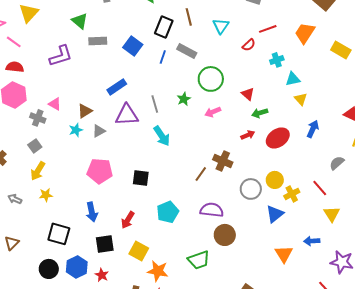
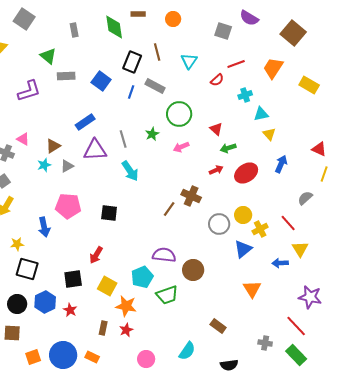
yellow star: (46, 195) -> (17, 244), moved
purple semicircle: (212, 210) -> (164, 255), moved
blue arrow: (92, 212) -> (44, 227), moved
cyan pentagon: (168, 212) -> (142, 277), moved
blue arrow: (312, 241) -> (280, 263), moved

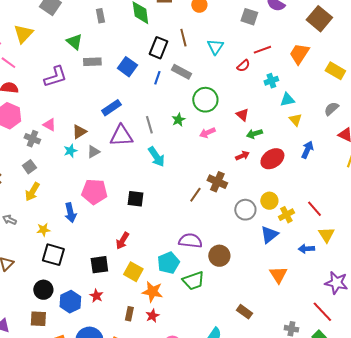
gray semicircle: (305, 198) -> (331, 109), moved
blue hexagon: (45, 302) -> (70, 302), moved

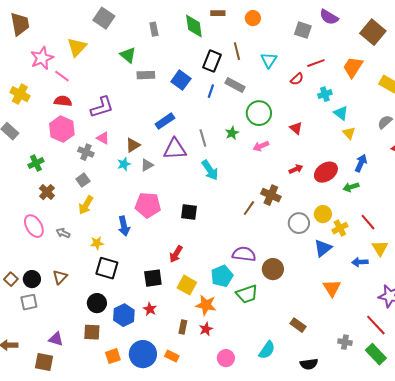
purple L-shape: (55, 77) -> (102, 107), moved
cyan triangle: (287, 100) -> (341, 113), turned 49
green arrow: (254, 134) -> (351, 187), moved

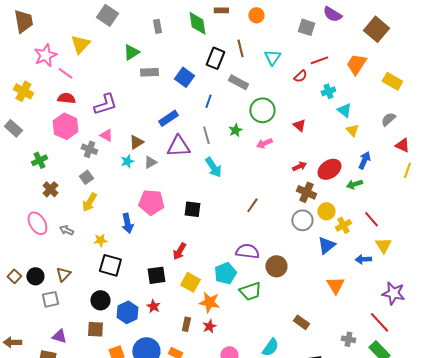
green triangle: (128, 55) -> (131, 52), turned 48
blue line: (211, 91) -> (208, 101), moved
brown cross: (271, 195) -> (306, 192), moved
gray square: (29, 302) -> (50, 299), moved

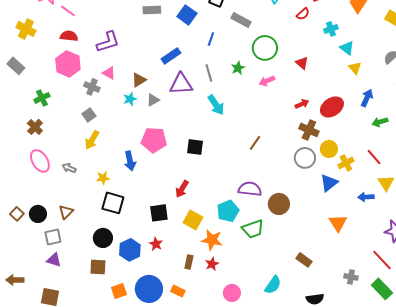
green arrow: (354, 184) -> (380, 122), moved
brown cross: (50, 189) -> (35, 127), moved
purple triangle: (59, 336) -> (54, 260), moved

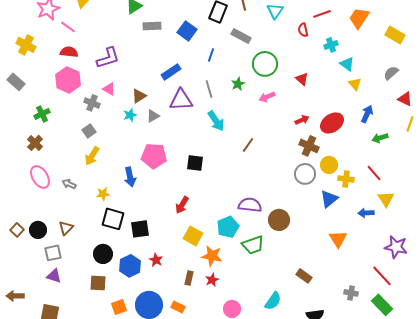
red semicircle: (303, 14) -> (303, 30), turned 120
brown line: (255, 143) -> (248, 145), moved
yellow cross: (346, 163) -> (346, 179), turned 35
black square: (159, 213) -> (140, 229), moved

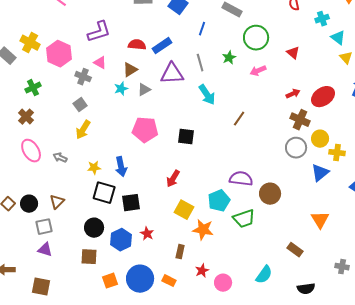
yellow cross: (26, 45) -> (30, 43), moved
red semicircle: (69, 52) -> (137, 45), moved
blue arrow: (130, 177) -> (121, 167), moved
orange triangle: (338, 239) -> (320, 220), moved
red star: (212, 280) -> (202, 271), moved

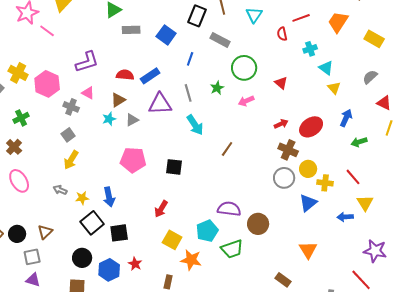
gray arrow: (60, 158) -> (60, 190), moved
black square: (104, 193) -> (92, 223), turned 35

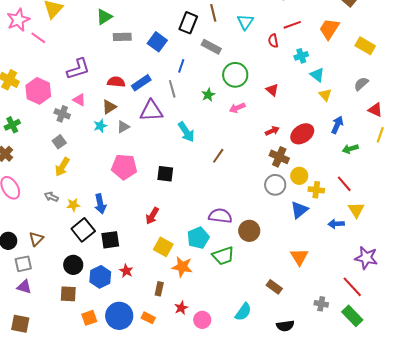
gray line: (188, 93) -> (172, 89), moved

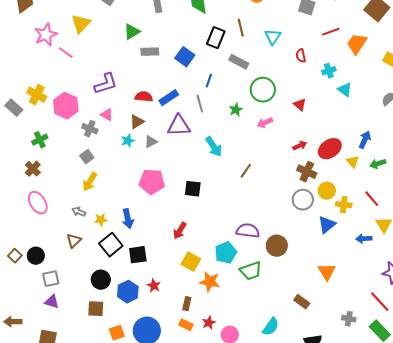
red line: (292, 25) -> (331, 32), moved
yellow triangle: (325, 95) -> (353, 162), moved
brown triangle: (36, 239) -> (74, 241), moved
orange rectangle: (148, 318) -> (186, 325), moved

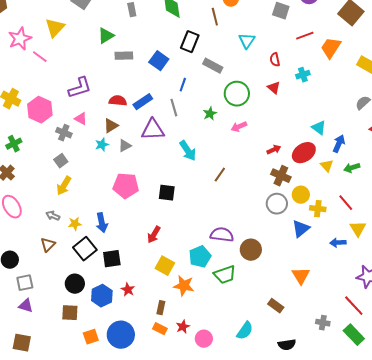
brown line: (241, 28) -> (215, 17), moved
cyan triangle: (345, 90) -> (319, 128), moved
red triangle: (300, 105) -> (274, 88), moved

